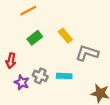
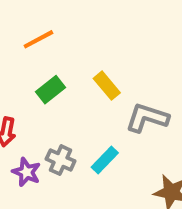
cyan rectangle: (64, 76) -> (105, 160), turned -48

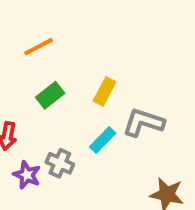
yellow rectangle: (107, 86) -> (105, 91), turned 68
cyan rectangle: (105, 160) -> (103, 140), moved

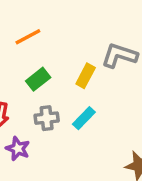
gray L-shape: (143, 122) -> (119, 55), moved
gray cross: (60, 163) -> (47, 118), moved, turned -30

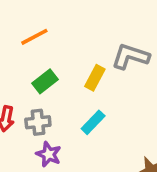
gray cross: (47, 118) -> (38, 122), moved
purple star: (18, 149) -> (49, 154), moved

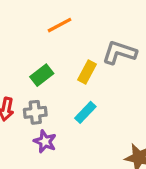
orange line: (34, 37) -> (60, 25), moved

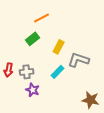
gray L-shape: (119, 53) -> (79, 60), moved
green rectangle: (42, 75) -> (33, 39), moved

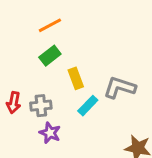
orange line: (42, 18) -> (50, 25), moved
yellow rectangle: (59, 47) -> (76, 78), moved, turned -48

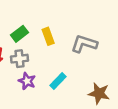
green rectangle: (50, 56) -> (19, 34), moved
cyan rectangle: (88, 106) -> (58, 81), moved

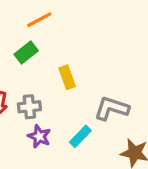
green rectangle: (19, 34) -> (26, 53), moved
gray L-shape: (84, 44) -> (112, 108), moved

